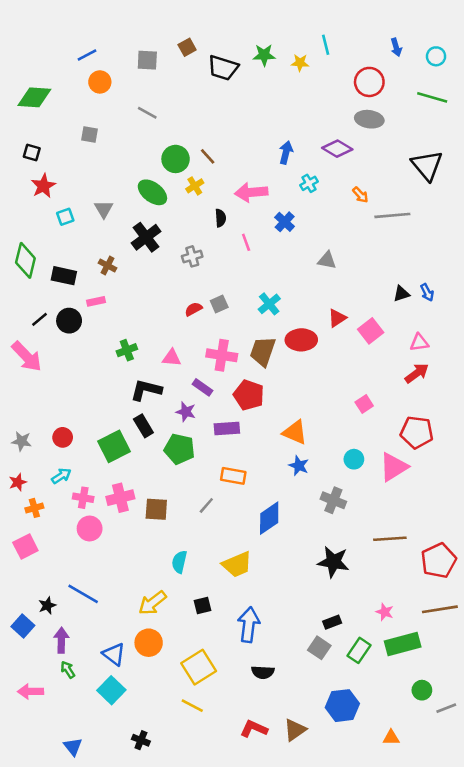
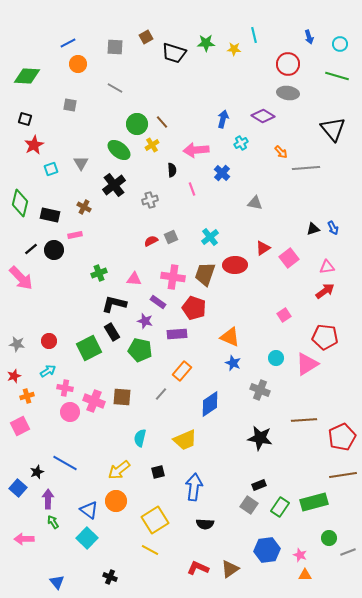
orange rectangle: (233, 476) -> (182, 371), turned -60
pink cross: (120, 498) -> (94, 401), moved, turned 35
pink star: (385, 612) -> (300, 555), moved

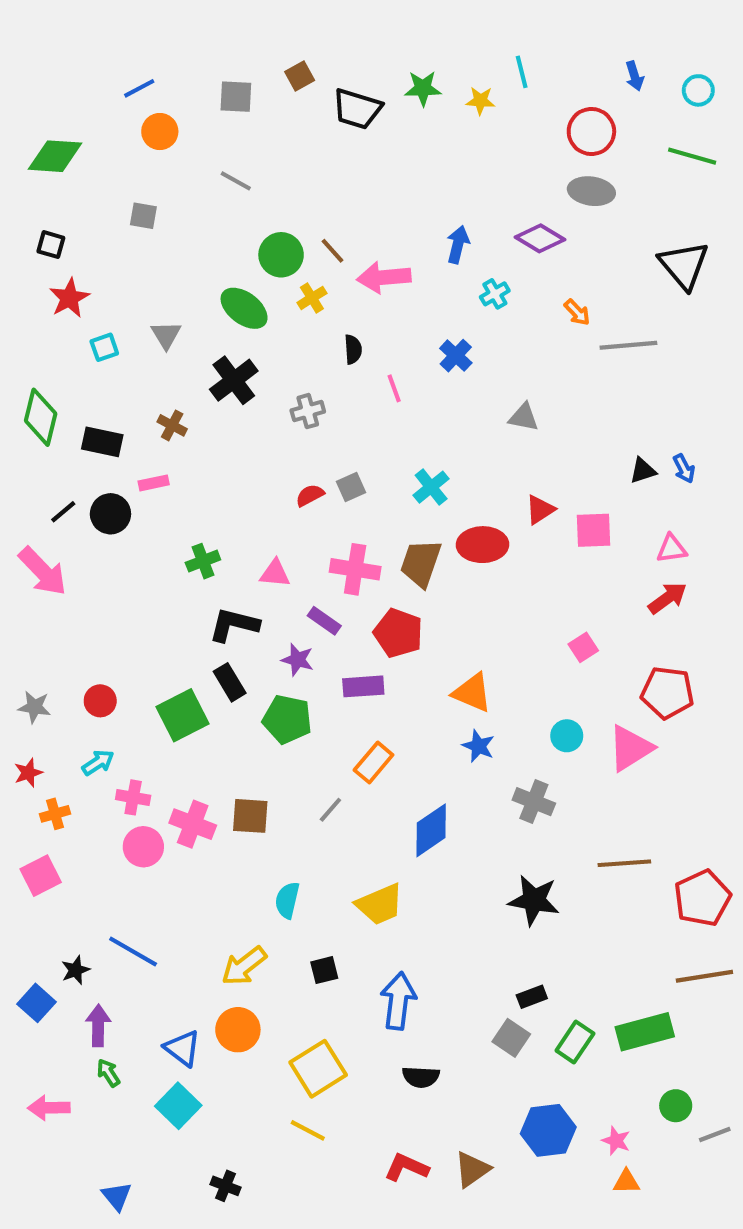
pink arrow: (196, 150) -> (384, 277), moved
pink square: (289, 258) -> (593, 530), turned 36

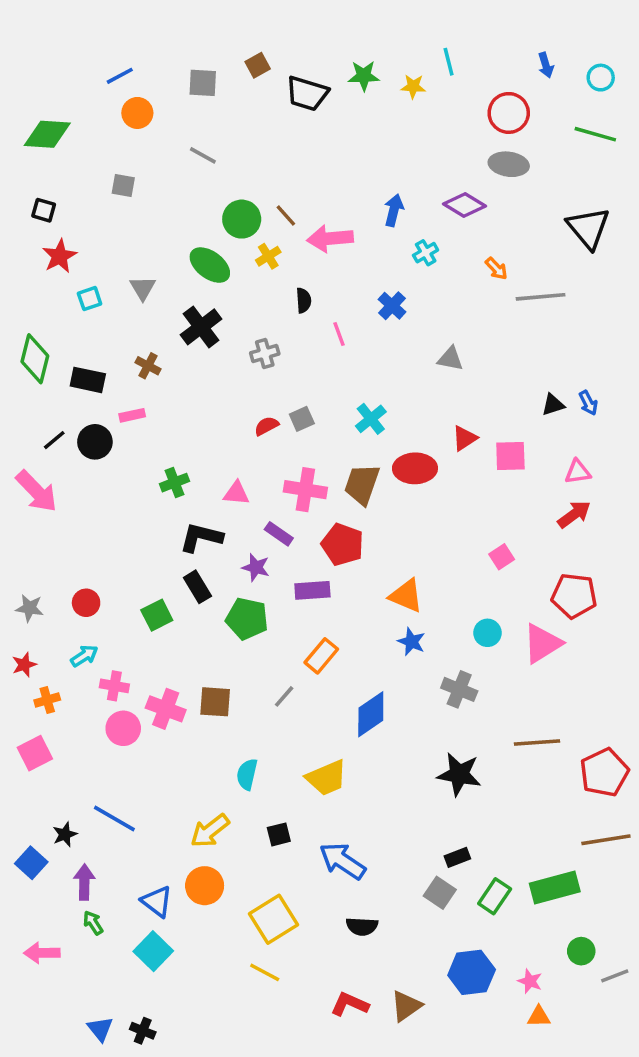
green square: (182, 715) -> (157, 615), size x0.7
blue arrow: (398, 1001) -> (342, 861), turned -63
black cross: (226, 1186) -> (143, 1031), moved

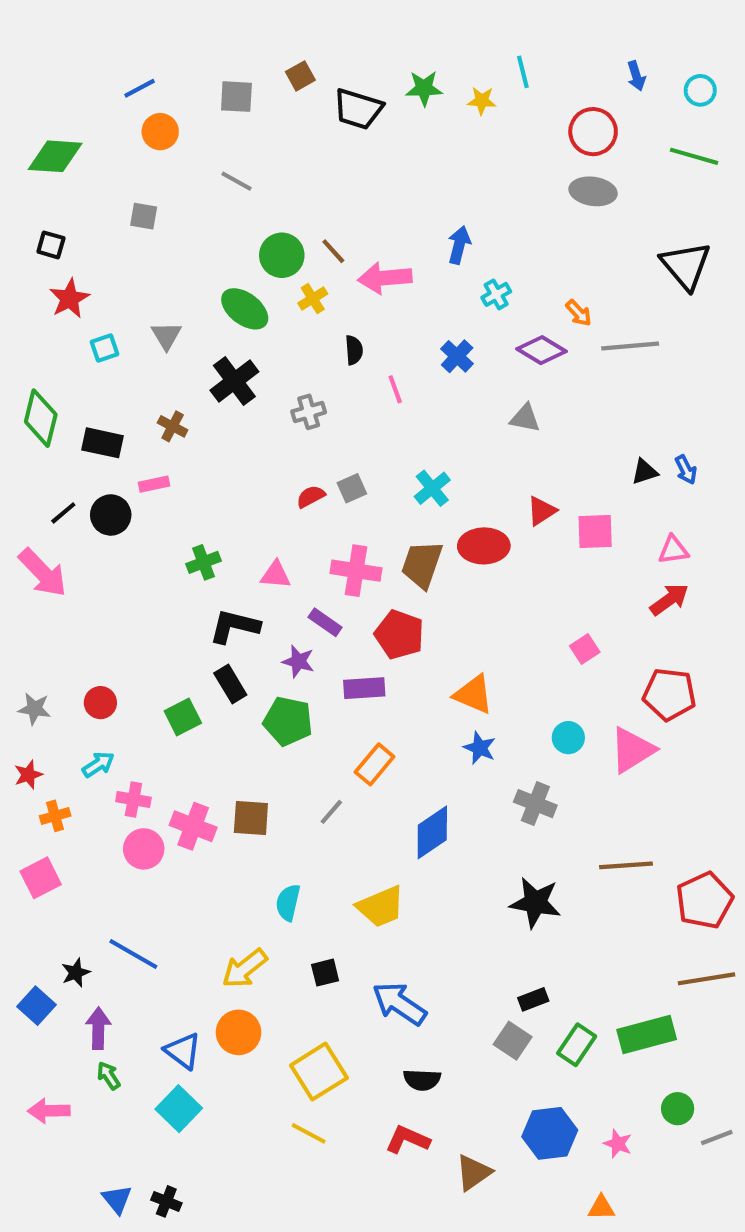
purple diamond: (465, 205) -> (542, 350), moved
red L-shape: (350, 1004) -> (408, 1140), moved
orange triangle: (539, 1017) -> (601, 1208), moved

